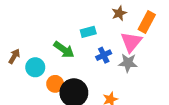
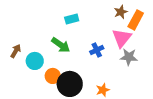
brown star: (119, 13) -> (121, 12), moved
cyan rectangle: (88, 32) -> (72, 19), moved
gray star: (128, 63) -> (129, 57), moved

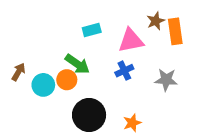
orange rectangle: (136, 20) -> (175, 31), turned -36
pink triangle: (122, 38) -> (131, 41), moved, turned 40
orange circle: (53, 76) -> (67, 80), moved

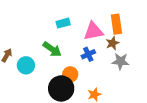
brown star: (156, 21) -> (112, 43), moved
orange rectangle: (175, 31) -> (116, 24), moved
orange circle: (67, 80) -> (70, 74), moved

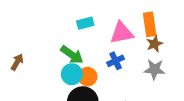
brown star: (112, 43) -> (155, 44), moved
cyan circle: (26, 65) -> (72, 74), moved
orange circle: (70, 74) -> (88, 77), moved

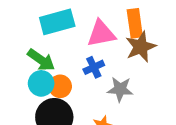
cyan rectangle: (85, 23) -> (57, 22), size x1.6
brown star: (155, 44) -> (141, 47), size x1.5
gray star: (155, 69) -> (120, 89), moved

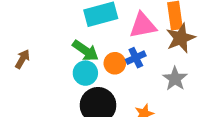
orange circle: (60, 86) -> (115, 63), moved
gray star: (120, 89) -> (175, 79), moved, turned 30

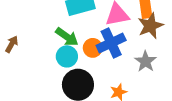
blue cross: (136, 58) -> (111, 43), size x1.6

